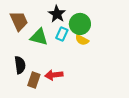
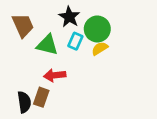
yellow semicircle: (82, 40) -> (100, 48), turned 120
black semicircle: (20, 65) -> (24, 102), moved
red arrow: (54, 75) -> (55, 75), moved

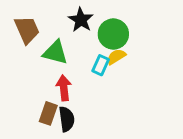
cyan rectangle: (75, 41) -> (101, 65), moved
red arrow: (55, 75) -> (64, 88), turned 90
black semicircle: (24, 102) -> (67, 119), moved

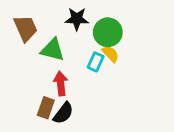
black star: (81, 20) -> (77, 19), turned -30
yellow semicircle: (116, 57) -> (110, 54), turned 78
black semicircle: (67, 119) -> (63, 113), turned 45

